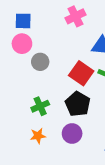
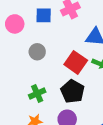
blue square: (23, 21) -> (44, 15), moved
pink circle: (22, 44) -> (15, 24), moved

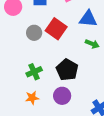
red square: (76, 62) -> (56, 29), moved

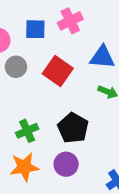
gray circle: (34, 33) -> (16, 67), moved
orange star: (32, 98) -> (24, 167), size x1.5

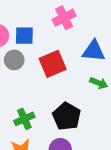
blue square: (35, 29) -> (24, 36), moved
red square: (58, 71) -> (53, 64), turned 32

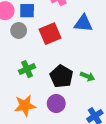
green arrow: (99, 83) -> (88, 76), moved
green cross: (24, 119) -> (27, 69), moved

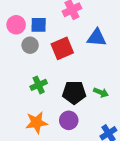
black pentagon: (61, 76) -> (74, 92), turned -30

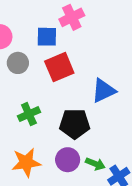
blue square: (39, 25) -> (47, 37), moved
blue triangle: (97, 38) -> (104, 91), moved, turned -30
green arrow: (101, 92) -> (95, 164), moved

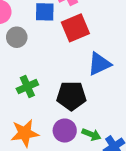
red square: (59, 67) -> (75, 28), moved

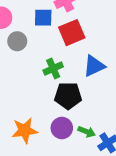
green cross: (27, 87) -> (53, 68), moved

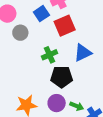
blue square: (43, 18) -> (41, 14), turned -35

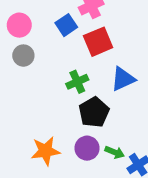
gray circle: (20, 33) -> (23, 56), moved
black pentagon: (62, 77) -> (94, 112), turned -30

